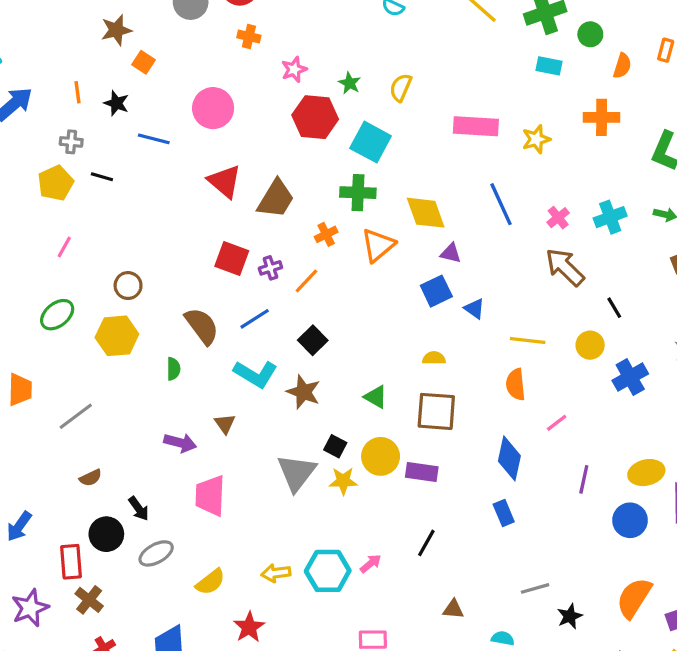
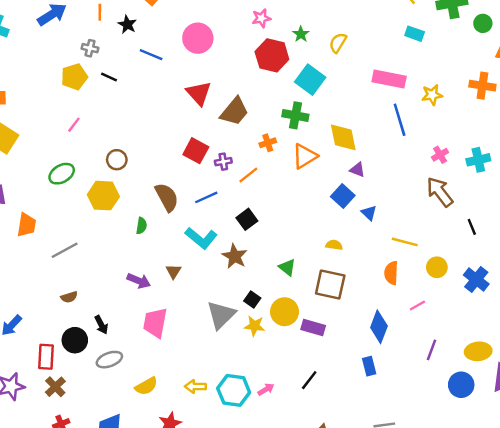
cyan rectangle: (549, 66) -> (415, 34), moved
blue line: (501, 204) -> (400, 120), moved
blue square: (436, 291) -> (343, 196), turned -30
yellow circle: (590, 345) -> (437, 267), moved
blue cross: (630, 377) -> (476, 280), turned -30

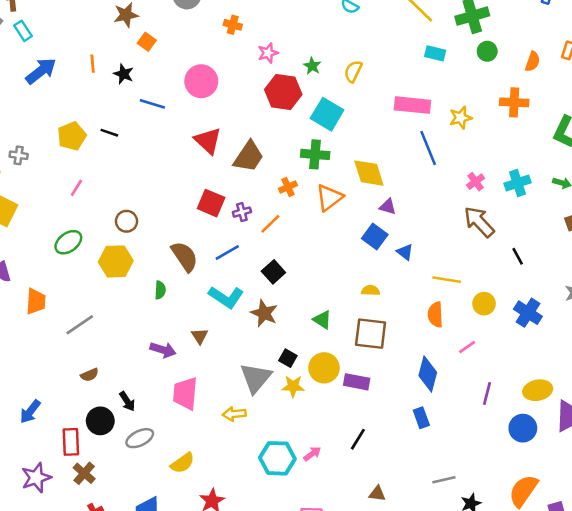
green circle: (483, 23) -> (487, 51), moved
gray cross: (90, 48) -> (19, 155), moved
yellow arrow: (195, 386) -> (234, 414), moved

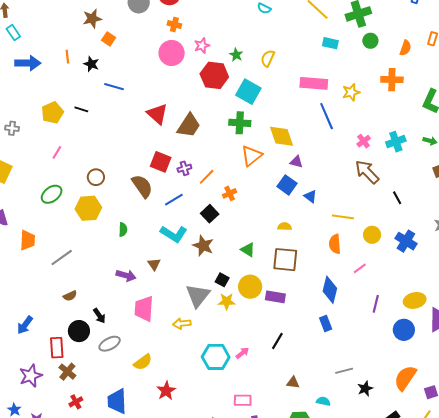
blue arrow: (41, 71) -> (28, 63), turned 40
pink circle: (201, 81) -> (172, 53), moved
orange cross: (288, 187) -> (230, 193), moved
brown semicircle: (185, 256) -> (142, 186), moved

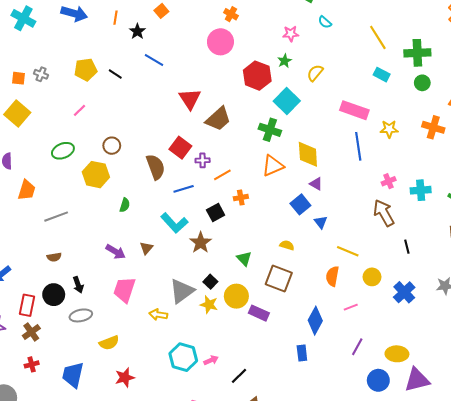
pink star: (202, 46) -> (291, 34), moved
black line: (277, 341) -> (239, 376), moved

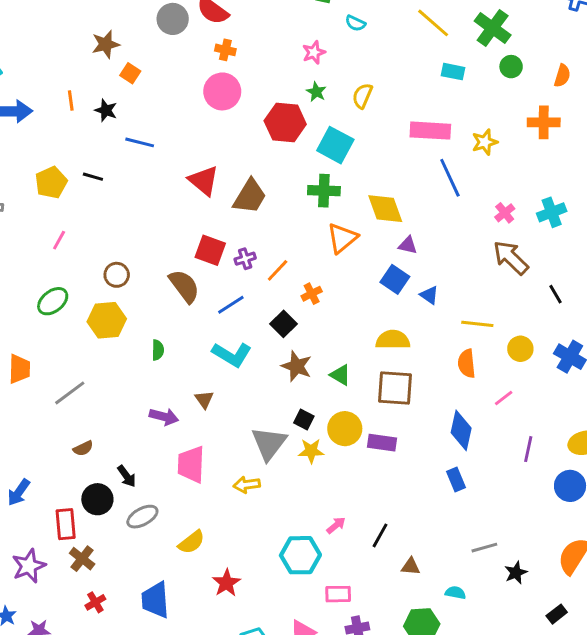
green cross: (417, 53) -> (493, 28), turned -35
brown star: (201, 243) -> (297, 366), moved
yellow semicircle: (287, 245) -> (393, 340), size x1.6
cyan hexagon: (183, 357) -> (300, 555), moved

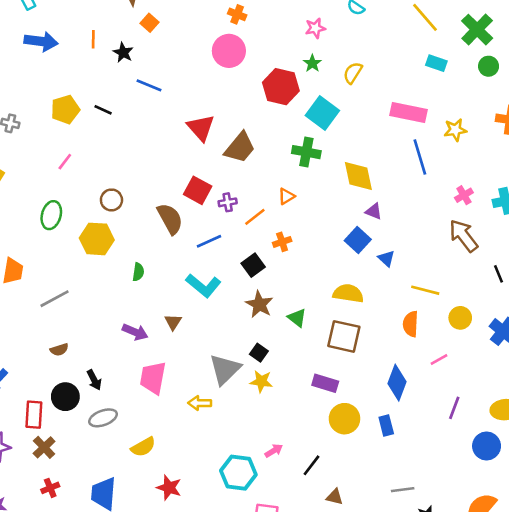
orange triangle: (342, 238) -> (286, 196), moved, size x0.6
green ellipse: (53, 301) -> (51, 215), turned -44
yellow circle: (345, 429) -> (344, 419), moved
red star: (226, 583) -> (169, 488), turned -30

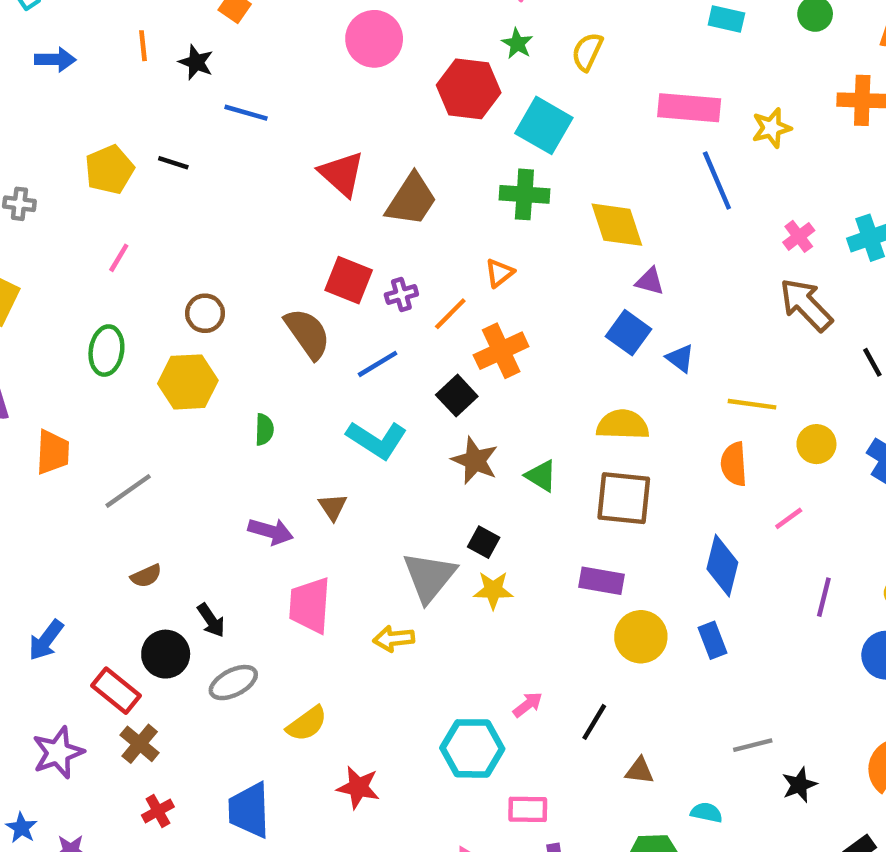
blue arrow: (41, 41) -> (55, 60), size x0.7
orange cross: (282, 242) -> (501, 351), size x1.6
red rectangle: (34, 415) -> (116, 691), turned -48

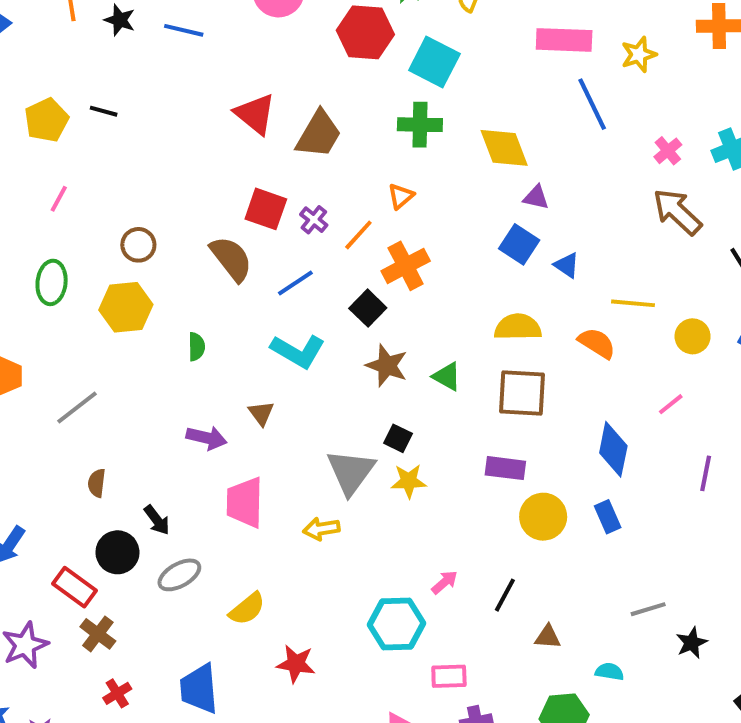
blue line: (246, 113) -> (184, 30), moved
purple cross: (401, 295) -> (314, 220), turned -32
orange semicircle: (734, 464) -> (597, 343), moved, turned 129
brown semicircle: (146, 576) -> (97, 483), turned 124

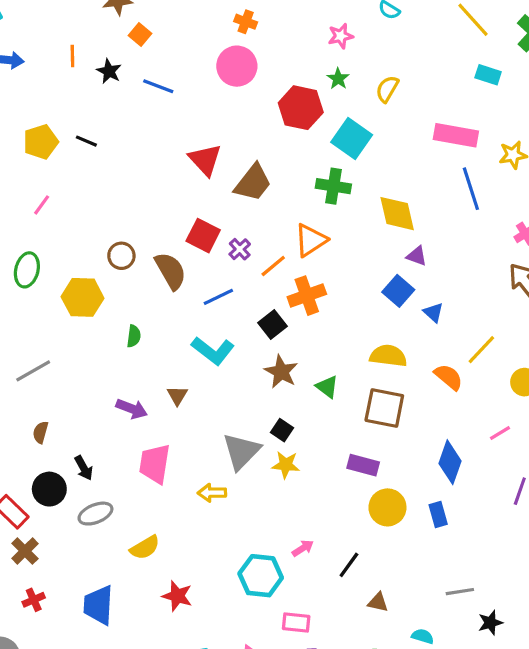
orange triangle: (401, 196) -> (311, 240), size x1.6
brown circle: (138, 245) -> (121, 256), moved
yellow line: (633, 303) -> (481, 350), turned -60

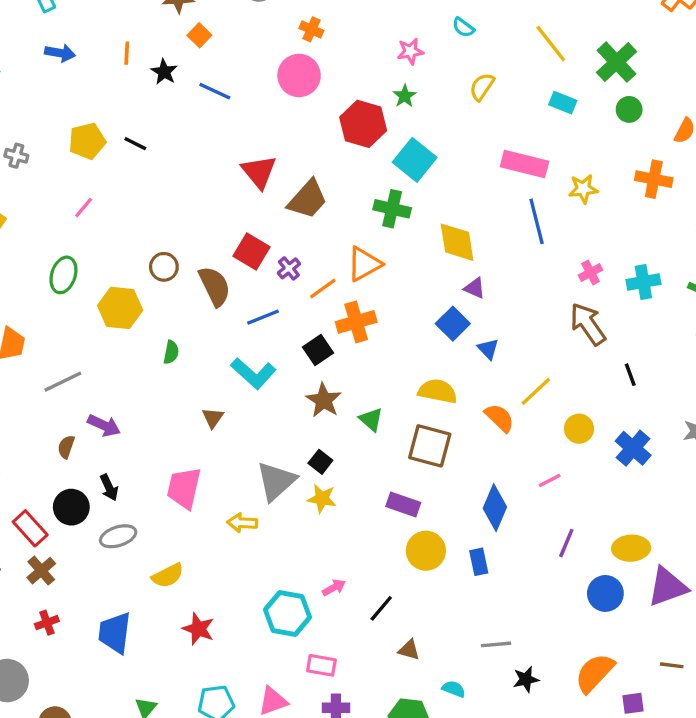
yellow semicircle: (387, 89) -> (482, 87), moved
purple arrow: (132, 409) -> (104, 425), moved

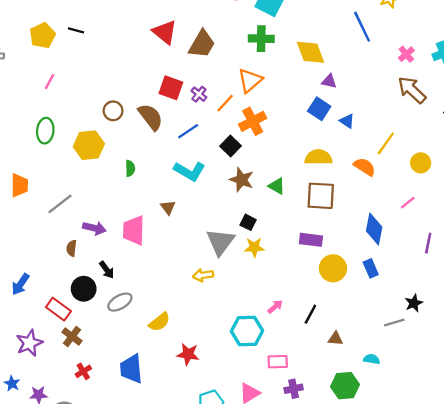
pink trapezoid: (184, 488) -> (134, 230), moved
black star: (526, 679) -> (414, 303), moved

